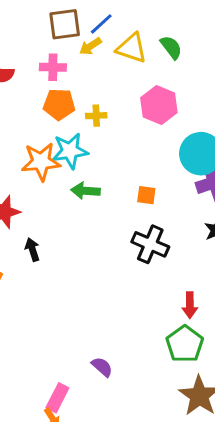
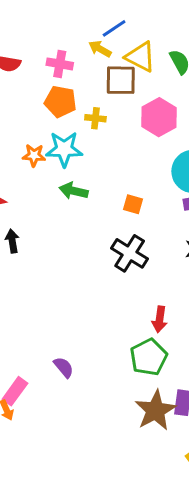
brown square: (65, 24) -> (121, 80), moved
yellow arrow: (90, 46) -> (100, 49), turned 55
orange star: (41, 162) -> (34, 155), size x0.6

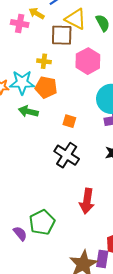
yellow arrow: (100, 49) -> (37, 13), moved
orange pentagon: (60, 101) -> (46, 87), moved
red arrow: (160, 319) -> (87, 201), size x1.4
green pentagon: (149, 357) -> (42, 222), moved

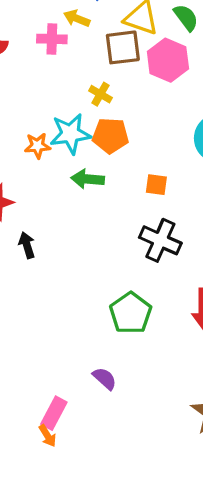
yellow cross: (44, 61) -> (100, 94), turned 32
pink hexagon: (88, 61) -> (168, 60), moved
green pentagon: (42, 222) -> (131, 313), moved

